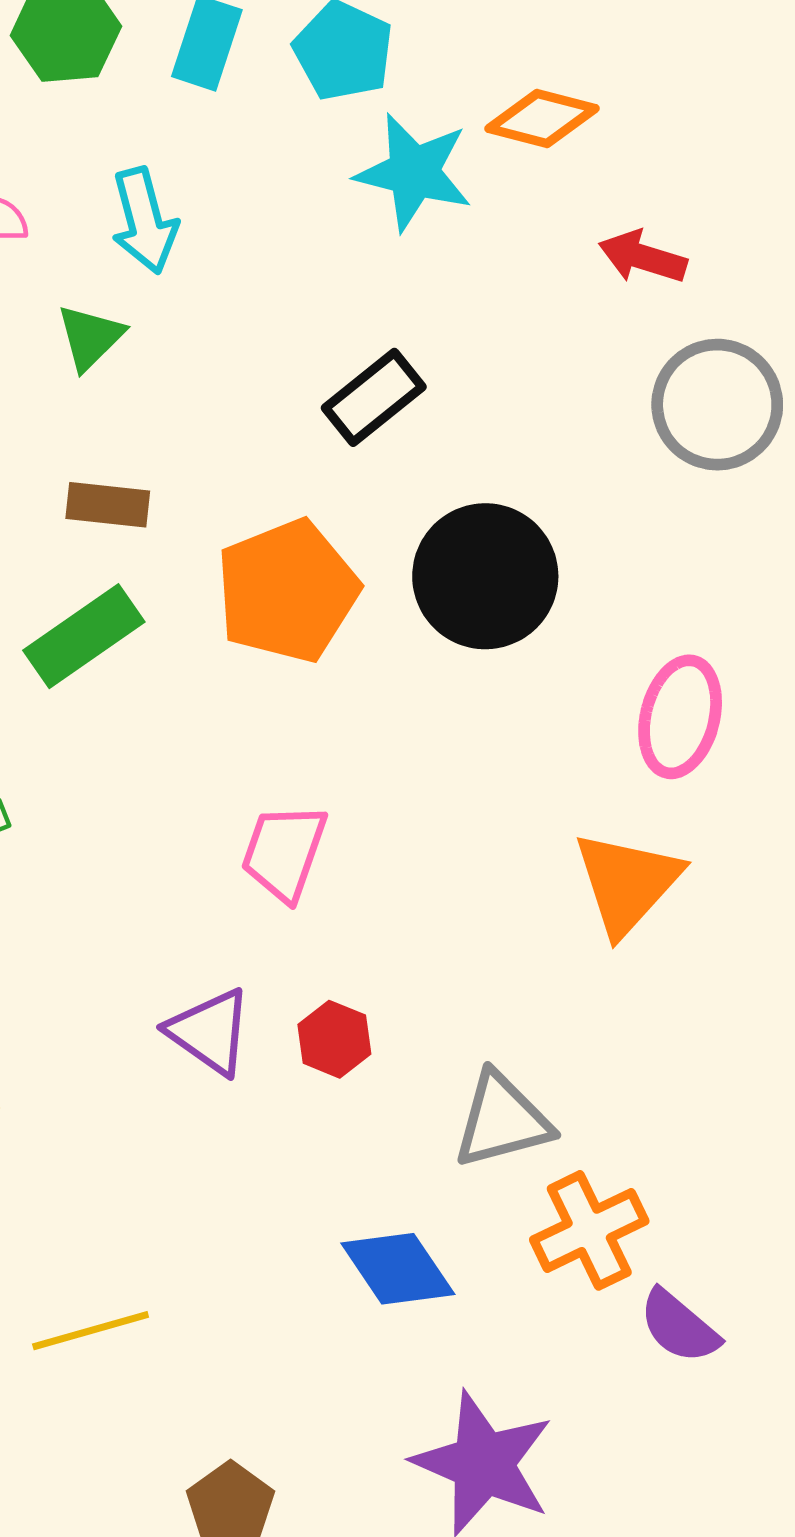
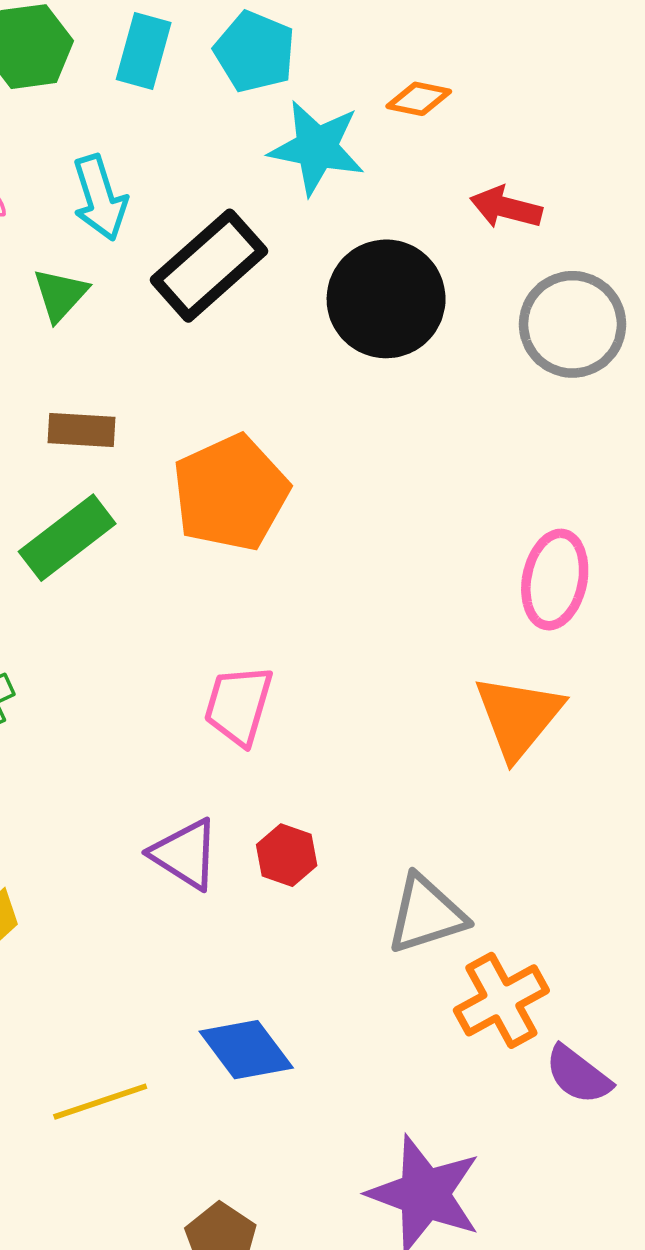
orange diamond: (542, 118) -> (419, 99), size x0.7
black rectangle: (374, 397) -> (209, 266), moved, size x1.4
black circle: (485, 576) -> (386, 299), moved
blue diamond: (398, 1269) -> (246, 1050), moved

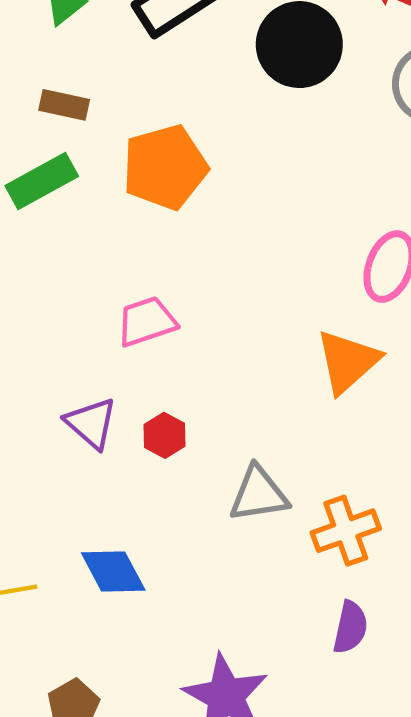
pink trapezoid: (238, 705) -> (147, 322), turned 46
orange cross: (501, 1000) -> (346, 531), moved
purple semicircle: (578, 1075) -> (350, 627), turned -124

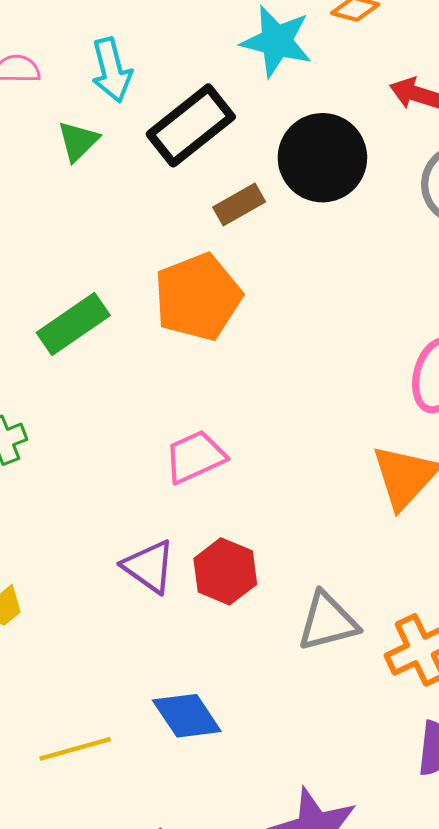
brown rectangle: (64, 105) -> (239, 204), moved, turned -36
red hexagon: (164, 435) -> (225, 571), size x1.4

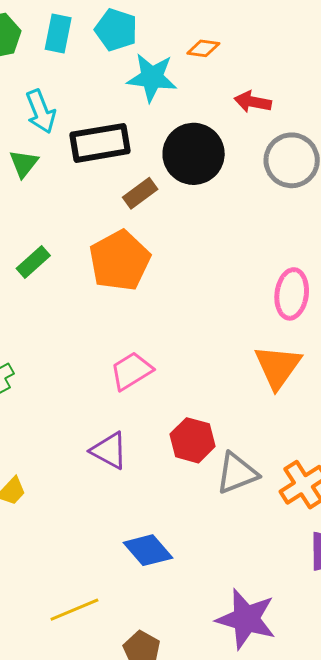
black rectangle: (191, 125) -> (100, 143), turned 36
green rectangle: (73, 324) -> (33, 262), moved, size x0.7
red hexagon: (225, 571) -> (192, 440), moved
yellow line: (75, 749) -> (74, 610), moved

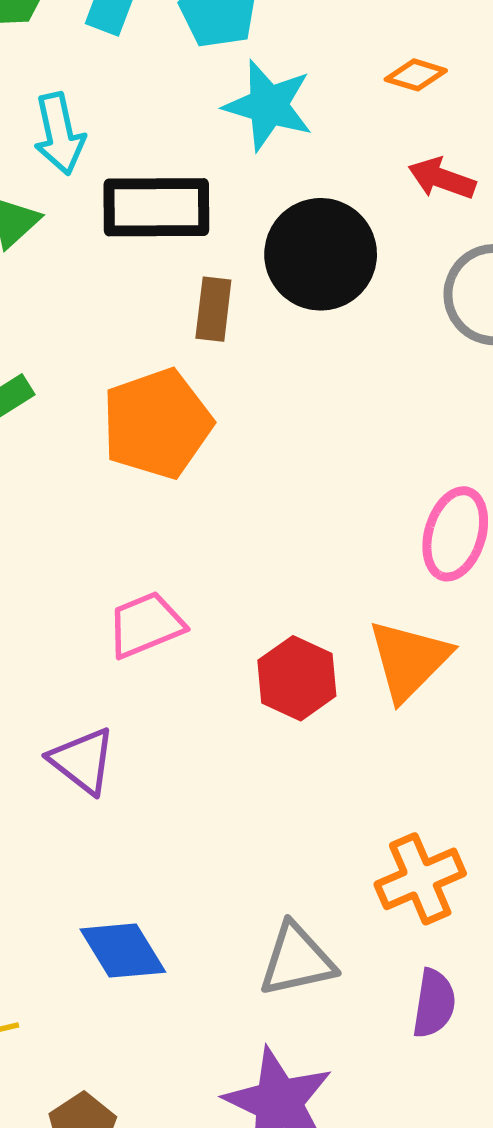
orange diamond: (203, 48) -> (416, 75), moved
brown rectangle: (140, 193) -> (213, 309), turned -56
red hexagon: (192, 440) -> (297, 678), moved
gray triangle: (237, 473) -> (297, 960), moved

